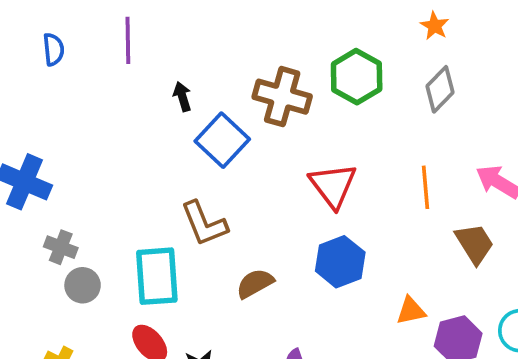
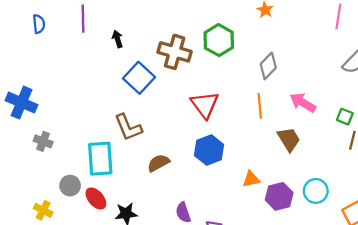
gray diamond: (440, 89) -> (268, 66), moved
black arrow: (182, 97) -> (117, 39), moved
gray circle: (83, 285) -> (70, 186), moved

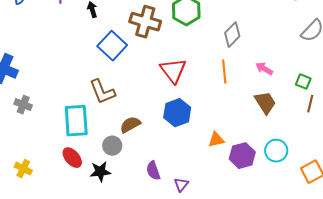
pink arrow: (303, 103) -> (264, 69), size x0.7
brown trapezoid: (289, 139) -> (265, 103), moved
gray circle: (70, 186) -> (112, 146), moved

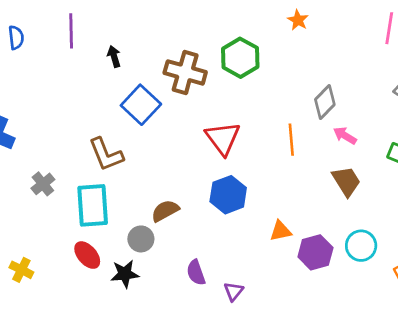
gray diamond: (232, 35) -> (325, 102), moved
brown L-shape: (102, 92) -> (106, 154), moved
gray cross: (23, 105) -> (43, 184), moved, turned 30

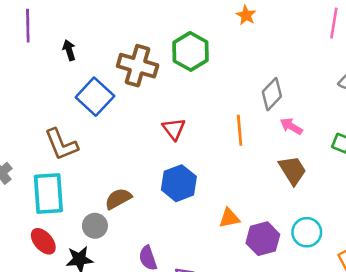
red triangle: (223, 138) -> (174, 129), size x0.7

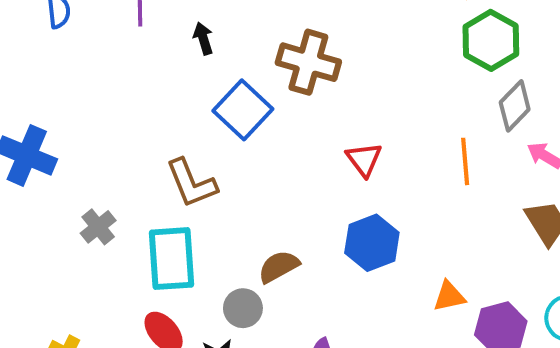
green hexagon: (191, 51) -> (491, 40), moved

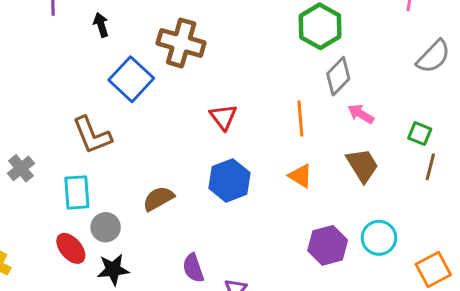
cyan rectangle: (172, 259) -> (77, 192), size x0.7
orange triangle: (449, 296) -> (300, 176), moved, turned 44
gray circle: (243, 308) -> (106, 227), moved

